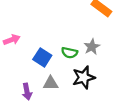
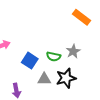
gray triangle: (51, 83) -> (44, 79), moved

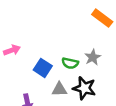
black star: (66, 78) -> (84, 88), turned 30

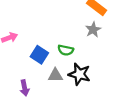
gray star: (93, 57) -> (93, 30), moved

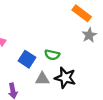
gray star: (93, 30) -> (89, 35), moved

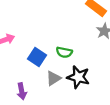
gray triangle: (42, 79) -> (54, 78), turned -32

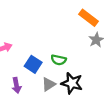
purple arrow: (22, 91) -> (16, 85), moved

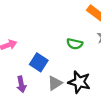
green semicircle: (59, 60) -> (75, 44), moved

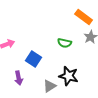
gray triangle: (55, 83) -> (50, 86), moved

